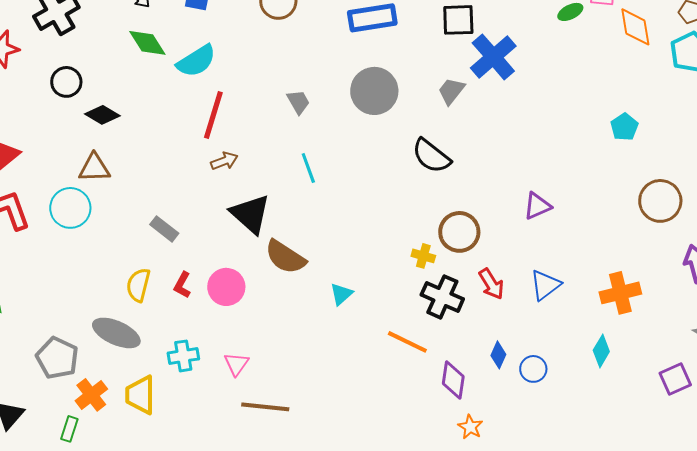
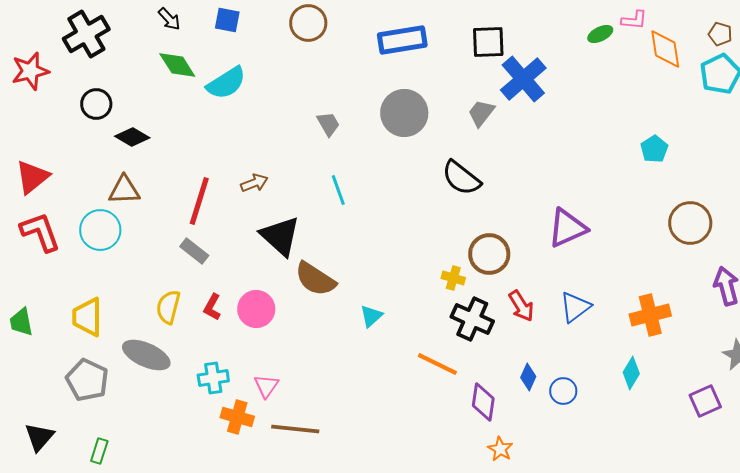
red line: (213, 115) -> (199, 201), moved
purple triangle: (537, 206) -> (567, 228), size x1.4
orange cross: (91, 395) -> (237, 417), moved, turned -36
yellow trapezoid: (140, 395) -> (87, 317), moved

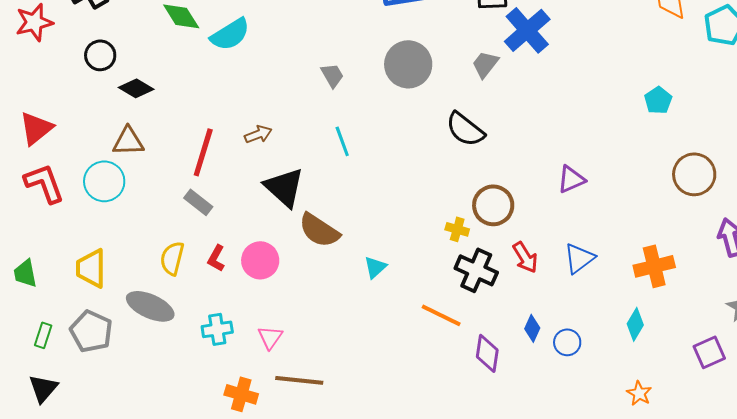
purple triangle: (567, 228) -> (571, 179), size x0.7
orange cross: (237, 417) -> (241, 394), moved
orange star: (500, 449) -> (639, 393), moved
green rectangle: (99, 451) -> (43, 335), moved

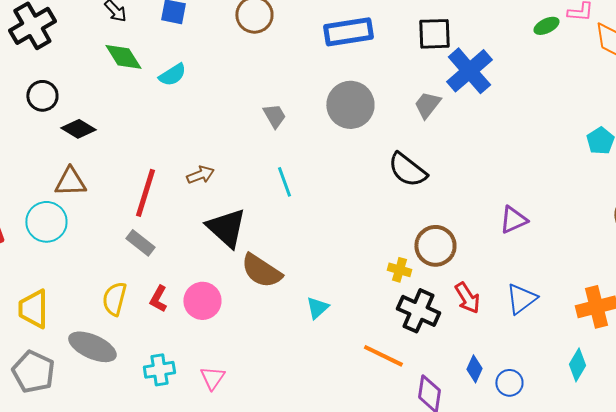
cyan semicircle: (230, 34) -> (172, 75), size x0.7

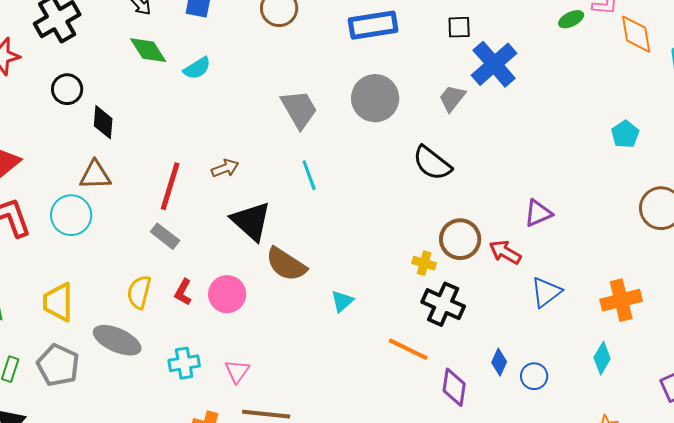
black square: (434, 34) -> (459, 27), size x0.7
gray trapezoid: (274, 116) -> (299, 109), size x1.6
black diamond: (78, 129) -> (103, 122), turned 64
red arrow: (467, 298) -> (505, 252), moved, turned 152

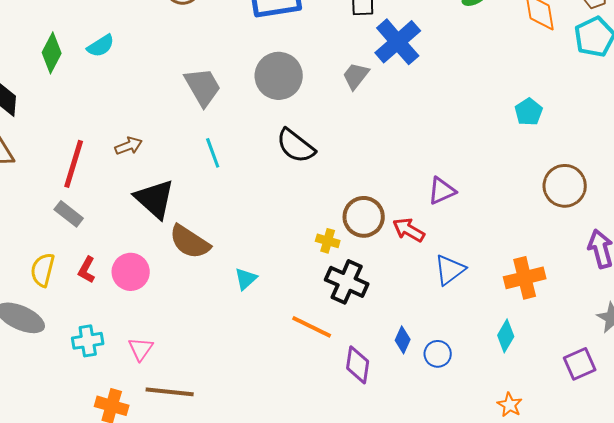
green diamond: (148, 50) -> (52, 53), moved, turned 60
black semicircle: (432, 163) -> (296, 146), moved

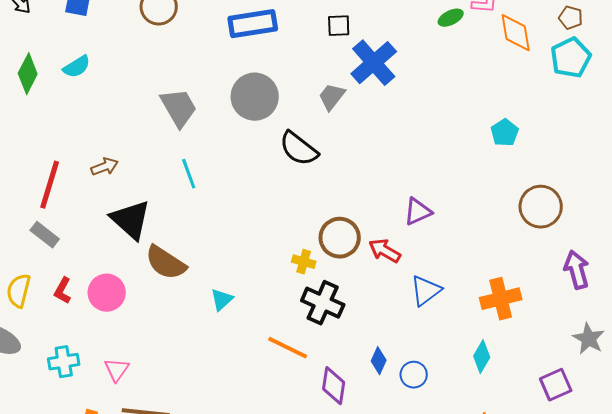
black semicircle: (296, 146) -> (299, 149), moved

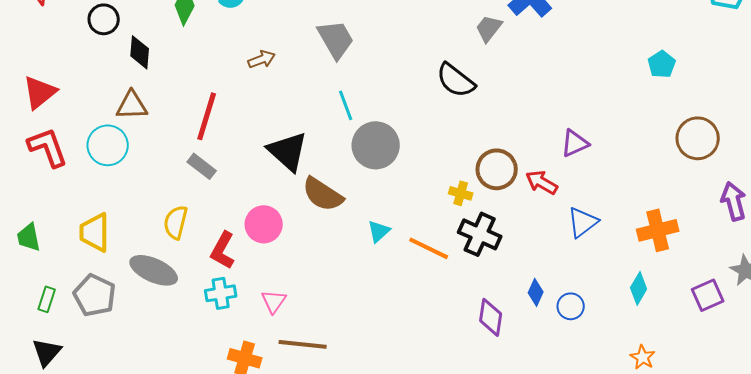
gray circle: (255, 97) -> (376, 145), moved
brown arrow: (105, 167) -> (262, 59), moved
red L-shape: (63, 291) -> (223, 250), moved, size x1.4
orange line: (288, 348) -> (429, 248), moved
purple square: (556, 385) -> (708, 295), moved

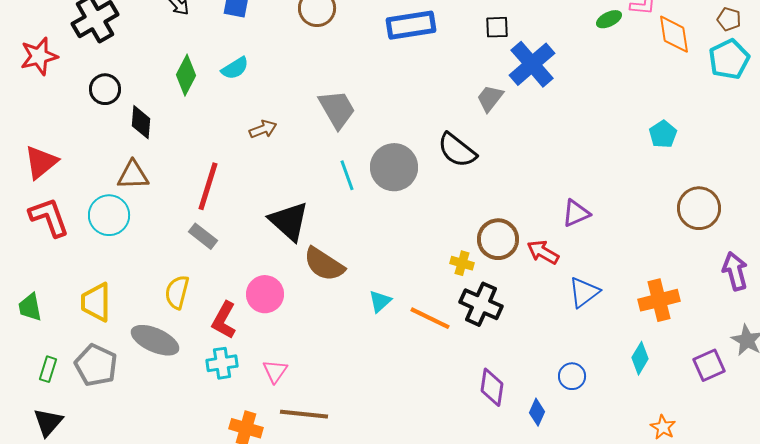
gray circle: (376, 145) -> (394, 167), moved
blue diamond: (536, 292) -> (537, 412), moved
orange star: (643, 357) -> (663, 427), moved

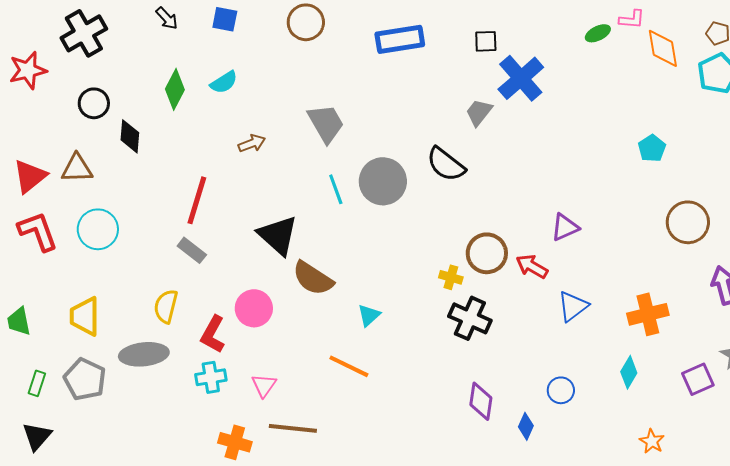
brown triangle: (133, 175) -> (77, 168), moved
orange line: (430, 318) -> (349, 366), moved
gray ellipse: (155, 340) -> (144, 354), turned -30

